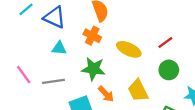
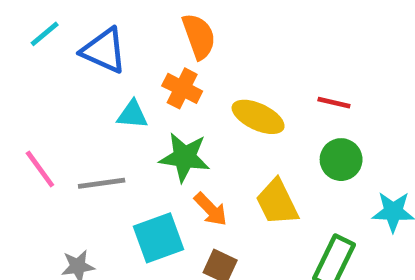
red line: (165, 43) -> (334, 103), turned 49
cyan triangle: (59, 48) -> (132, 115), moved

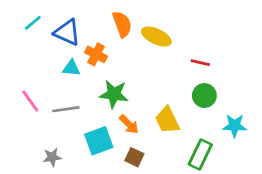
orange cross: (182, 88) -> (96, 54), moved
cyan triangle: (132, 115) -> (71, 68), moved
yellow ellipse: (258, 117) -> (156, 37), moved

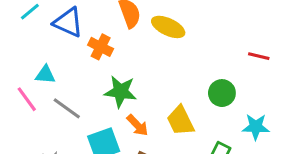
red line: (200, 63) -> (259, 56), moved
cyan triangle: (71, 68) -> (45, 75), moved
gray line: (66, 109) -> (67, 108), turned 44

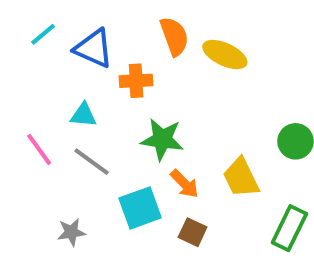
orange cross: (101, 47) -> (136, 81), turned -30
cyan triangle: (45, 75) -> (84, 115), moved

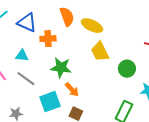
yellow trapezoid: (241, 178) -> (100, 52), moved

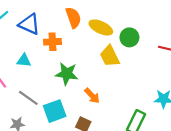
green circle: (127, 69) -> (129, 37), moved
gray line: (26, 79) -> (28, 98), moved
orange arrow: (72, 90) -> (92, 96), moved

